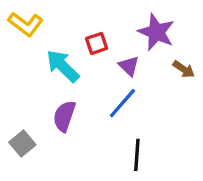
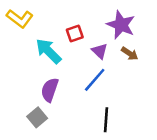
brown arrow: (184, 69) -> (130, 54), moved
gray square: (22, 144) -> (37, 117), moved

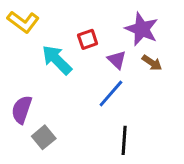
purple semicircle: (50, 90) -> (22, 110), moved

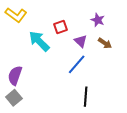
purple star: (142, 29) -> (98, 20), size x0.6
gray square: (44, 137) -> (14, 98), moved

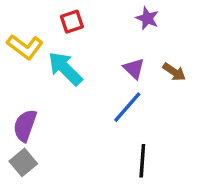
yellow L-shape: (16, 15) -> (25, 47), moved
purple star: (98, 20) -> (147, 18), moved
red square: (60, 27) -> (72, 22), moved

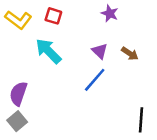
red square: (72, 22) -> (53, 16), turned 36
yellow L-shape: (25, 47) -> (18, 20), moved
black line: (142, 161) -> (141, 120), moved

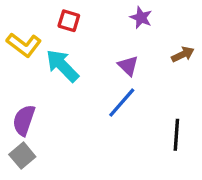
yellow L-shape: (18, 20) -> (24, 45), moved
brown arrow: (130, 54) -> (183, 54), moved, turned -60
black line: (141, 120) -> (176, 135), moved

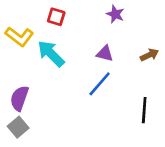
brown arrow: (183, 54) -> (149, 55), moved
purple triangle: (128, 66) -> (105, 54), turned -30

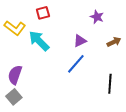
purple star: (115, 14) -> (97, 17), moved
red square: (56, 17) -> (43, 13), turned -32
purple triangle: (105, 54) -> (80, 41), turned -40

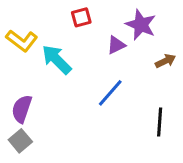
red square: (43, 13) -> (81, 17), moved
purple star: (97, 17) -> (141, 25), size x1.5
purple triangle: (80, 41) -> (116, 45), moved

